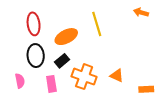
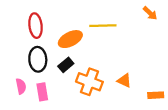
orange arrow: (141, 12) -> (150, 13), turned -152
yellow line: (97, 24) -> (103, 26), turned -75
pink rectangle: (51, 84) -> (42, 92), moved

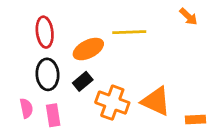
orange triangle: (124, 81) -> (156, 101), size x1.6

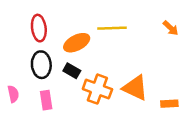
orange arrow: (188, 17) -> (171, 28), moved
black rectangle: (83, 81) -> (72, 71), turned 70
pink semicircle: (26, 108) -> (13, 94), moved

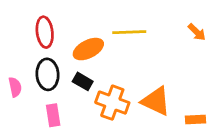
pink semicircle: (13, 94) -> (15, 87), moved

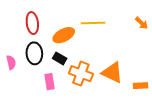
pink rectangle: (53, 115) -> (50, 82), moved

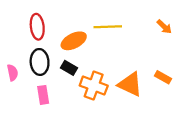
pink rectangle: (50, 82) -> (43, 95), moved
orange rectangle: (141, 86) -> (163, 77), moved, turned 32

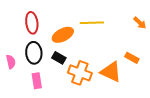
orange rectangle: (163, 77) -> (132, 58), moved

